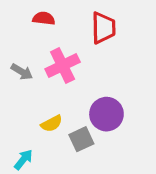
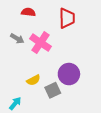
pink cross: (63, 65) -> (41, 43), turned -30
gray arrow: (22, 72) -> (17, 39), moved

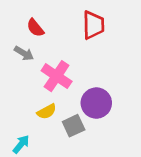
red semicircle: (28, 12) -> (35, 28), moved, turned -136
pink cross: (41, 43) -> (57, 76), moved

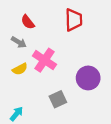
purple circle: (96, 103) -> (88, 78), moved
yellow semicircle: (47, 112) -> (20, 69), moved

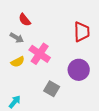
red trapezoid: (74, 20) -> (82, 32), moved
gray square: (58, 99) -> (52, 89), turned -35

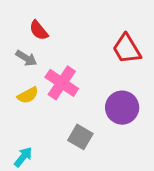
red trapezoid: (82, 32) -> (127, 49), turned 150

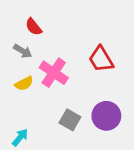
red trapezoid: (127, 49) -> (101, 59), moved
purple circle: (122, 108) -> (106, 116), moved

